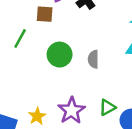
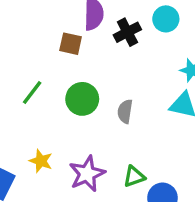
green line: (20, 39) -> (32, 92), moved
yellow star: (37, 116) -> (41, 161), moved, turned -30

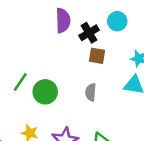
brown square: (71, 44) -> (97, 56), moved
green circle: (82, 99) -> (45, 92), moved

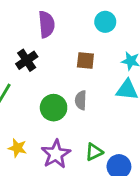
black cross: (89, 33) -> (27, 60), moved
green circle: (45, 92) -> (54, 108), moved

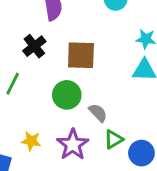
brown square: (85, 61) -> (81, 55), moved, size x1.5
gray semicircle: (81, 100) -> (98, 113), moved, turned 138

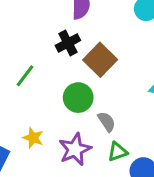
black cross: (34, 46) -> (68, 43), moved
brown square: (81, 55) -> (100, 60), turned 32

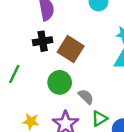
black cross: (68, 43) -> (43, 41), turned 30

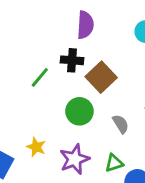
green line: (14, 74) -> (40, 77), moved
gray semicircle: (86, 97) -> (121, 124), moved

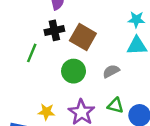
gray semicircle: (121, 124) -> (111, 71), turned -70
green triangle: (114, 163) -> (115, 105), turned 49

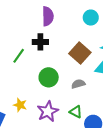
brown square: (83, 37) -> (80, 53), moved

